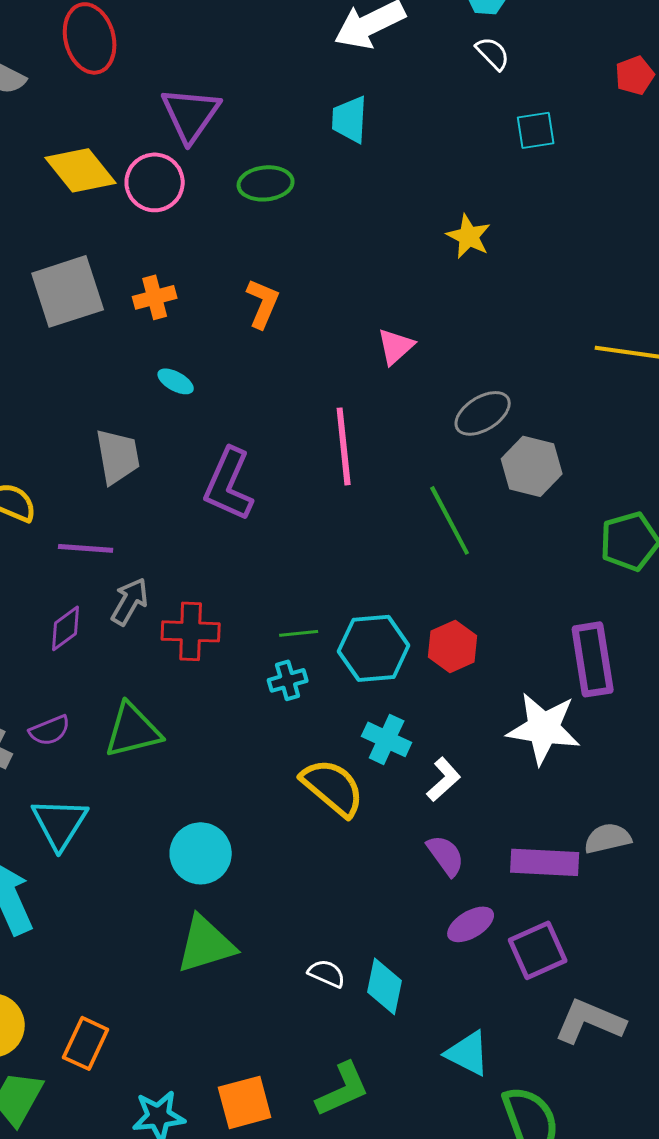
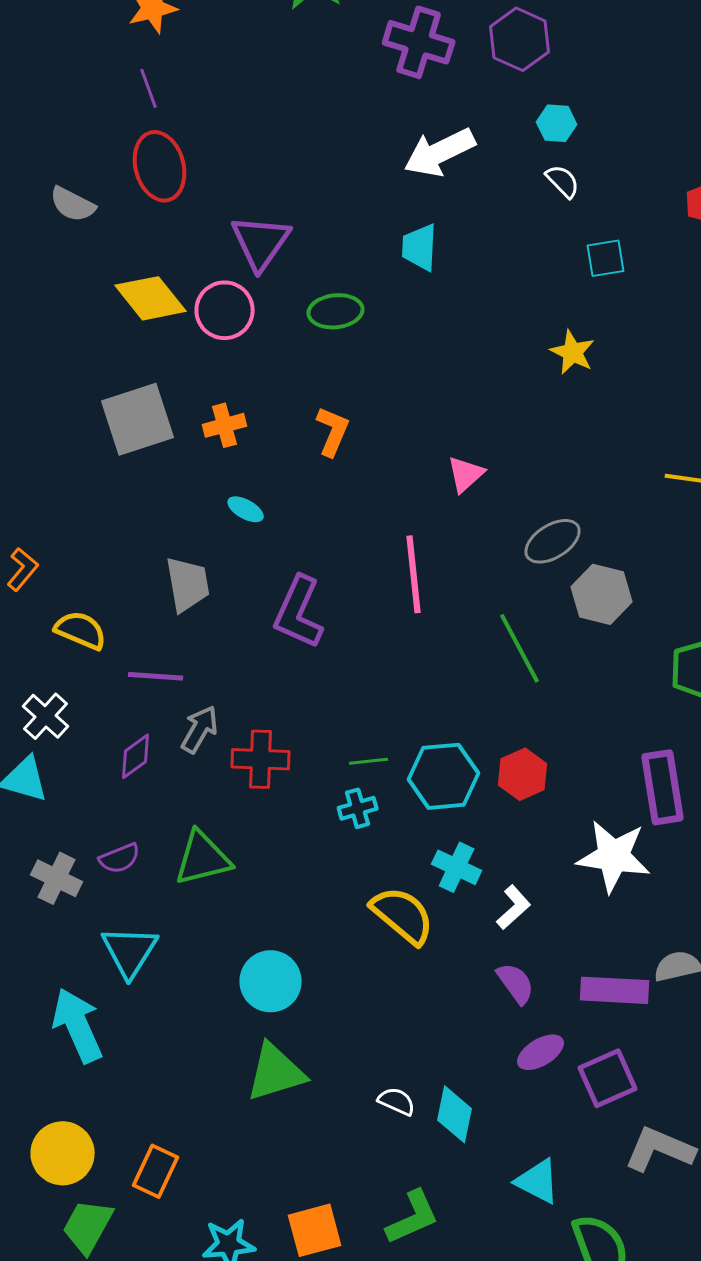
yellow star: (469, 236) -> (573, 352), moved

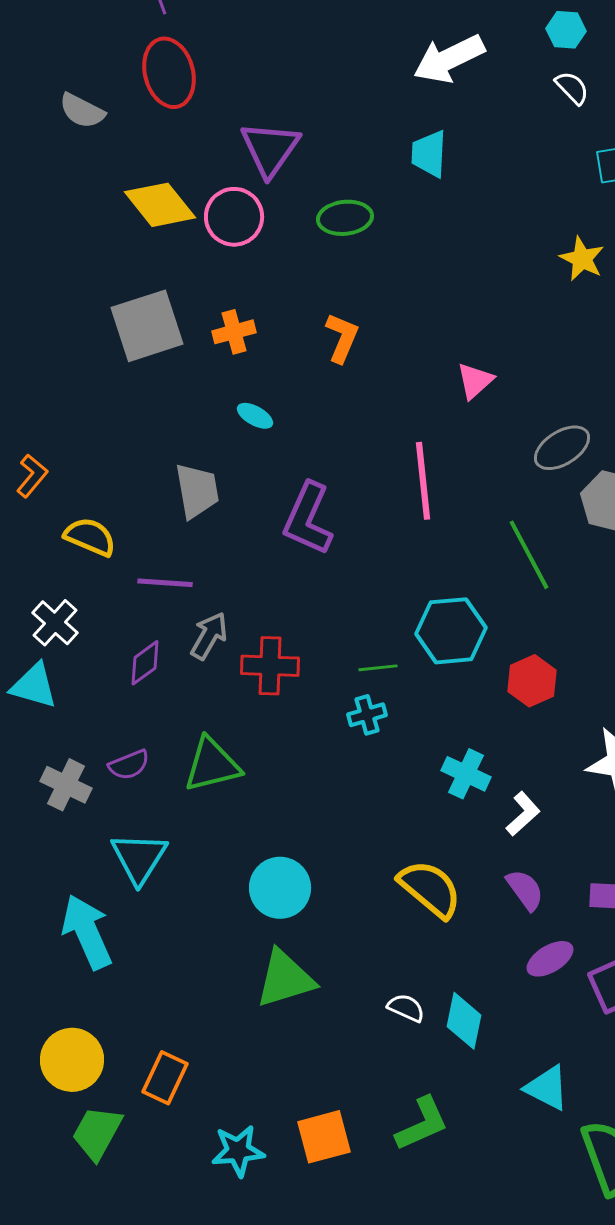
cyan hexagon: (444, 776) -> (451, 631), moved
yellow semicircle: (403, 915) -> (430, 889), moved

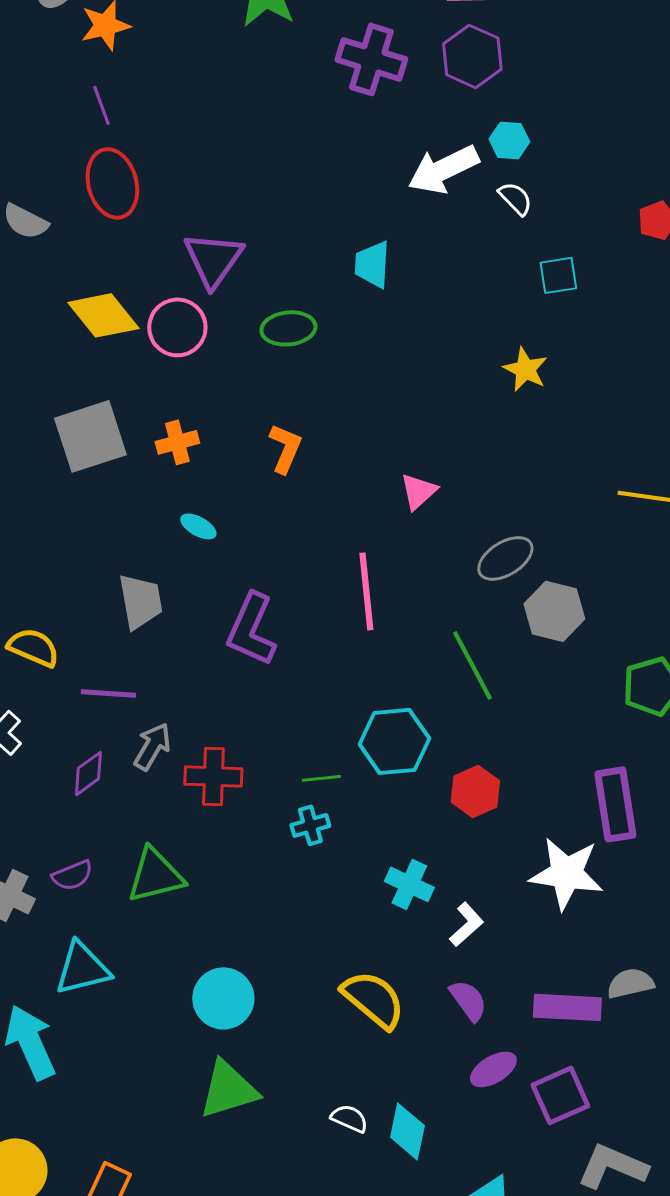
white arrow: (449, 59) -> (443, 169), moved
cyan triangle: (139, 858) -> (82, 968), turned 44

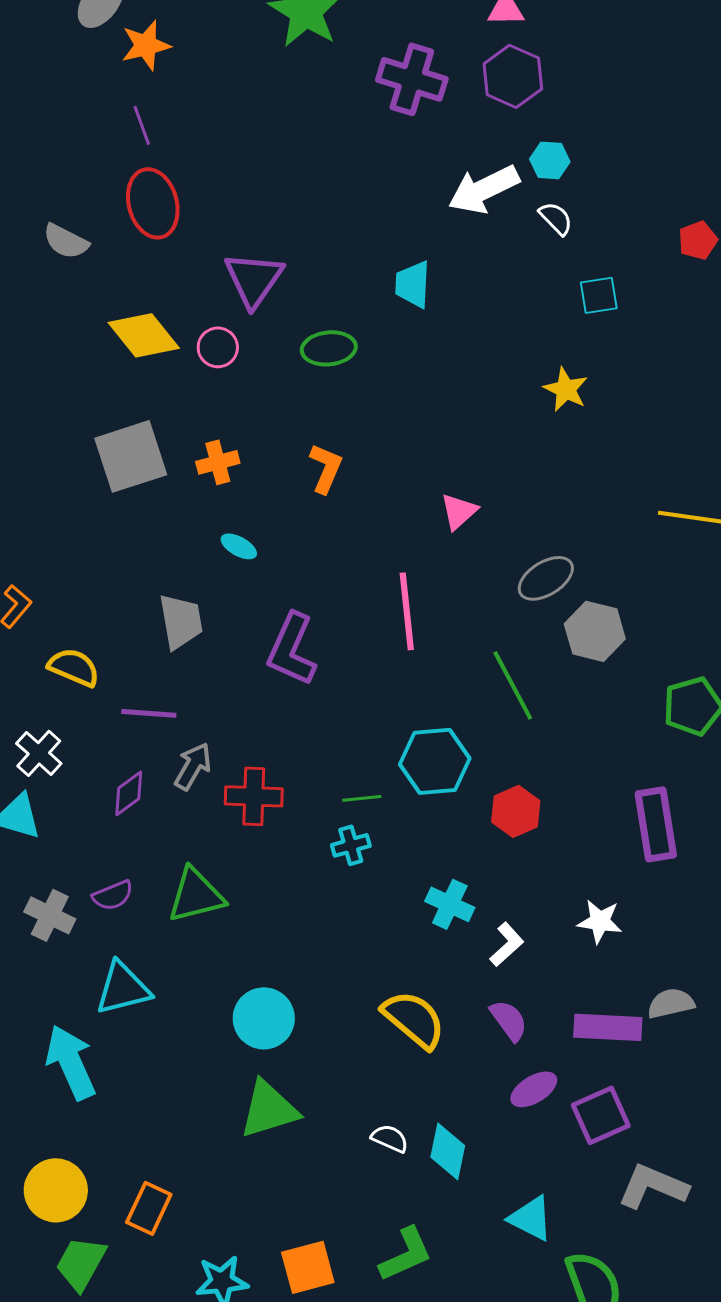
pink circle: (177, 327) -> (218, 347), size x0.7
white star: (566, 873) -> (600, 921), moved, size x0.6

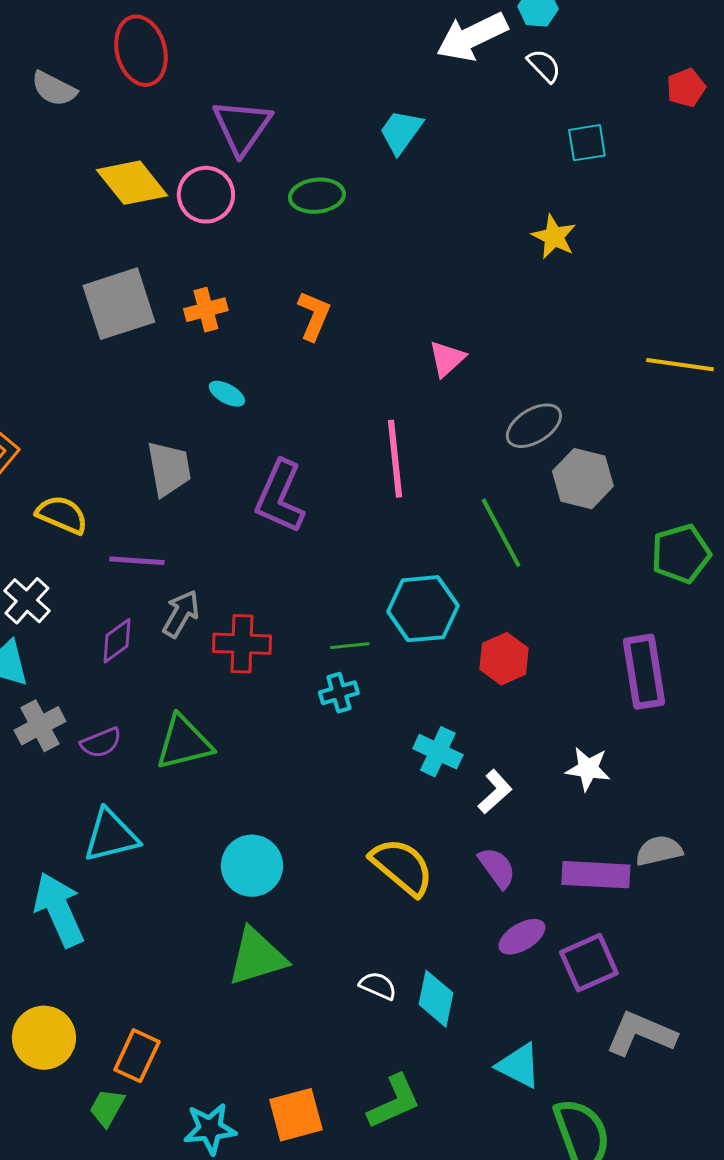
cyan trapezoid: (413, 284) -> (401, 132), turned 33
pink circle: (218, 347) -> (206, 195), size x1.4
gray cross: (50, 915) -> (40, 726), moved, turned 36
green trapezoid: (81, 1263) -> (107, 1108), moved, size x0.7

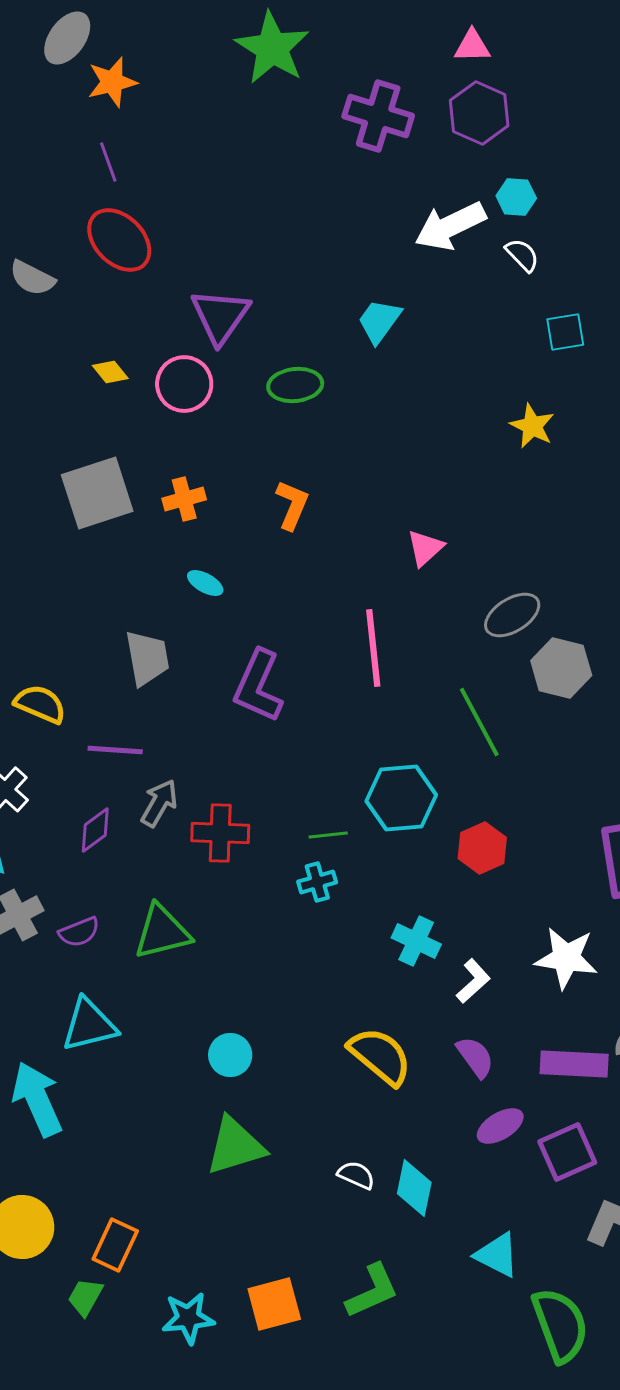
red ellipse: (141, 51) -> (119, 240), turned -30
yellow diamond: (132, 183) -> (110, 372), size x0.5
white star: (588, 769) -> (566, 958), size x1.4
cyan circle: (252, 866) -> (230, 1055), size x0.7

